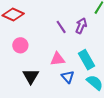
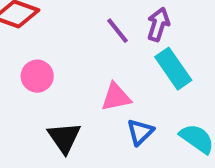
cyan rectangle: (87, 60) -> (173, 69), moved
blue triangle: (68, 77) -> (140, 132), turned 32

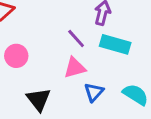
purple line: (118, 31) -> (76, 39), moved
cyan rectangle: (173, 69) -> (115, 44), turned -36

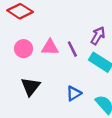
pink triangle: (75, 68) -> (50, 47), moved

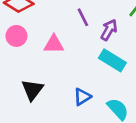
pink circle: (23, 49) -> (16, 36), moved
purple line: (72, 49) -> (83, 17), moved

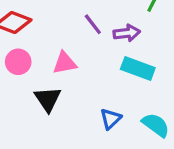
purple arrow: (109, 30) -> (127, 33), turned 65
black triangle: (32, 90) -> (48, 99), moved

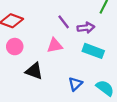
pink triangle: (65, 63) -> (55, 45), moved
black triangle: (48, 99) -> (34, 71), turned -36

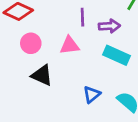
purple line: (64, 22) -> (82, 17), turned 32
pink circle: (15, 47) -> (31, 43), moved

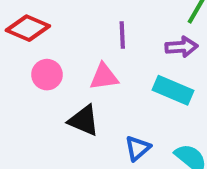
purple arrow: (109, 26) -> (181, 47), moved
black triangle: (42, 75) -> (84, 121), moved

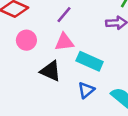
purple line: (122, 35) -> (64, 15), moved, turned 42
cyan rectangle: (173, 90) -> (90, 61), moved

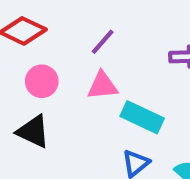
black triangle: (51, 71) -> (33, 131), moved

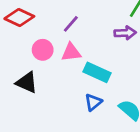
pink circle: (42, 81) -> (43, 50), moved

